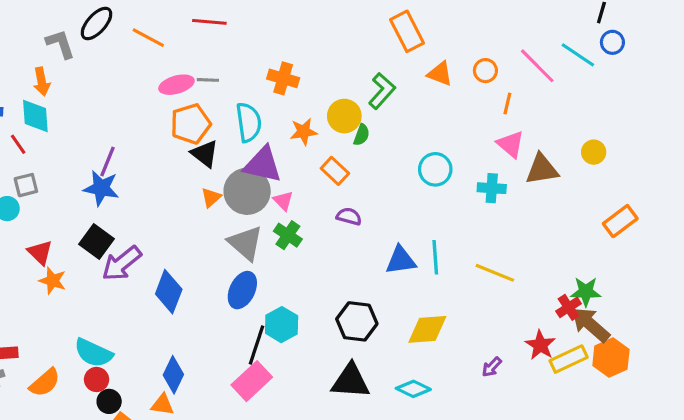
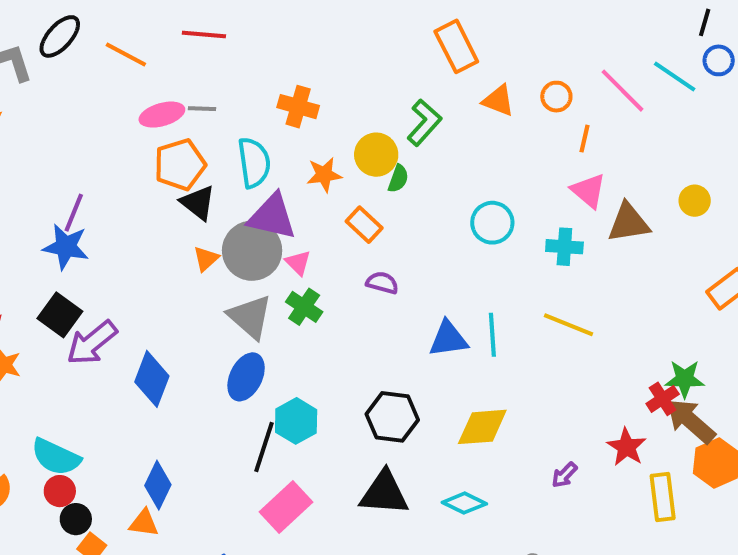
yellow line: (495, 273) -> (568, 325), moved
yellow rectangle: (569, 359) -> (663, 497), moved, turned -72
pink rectangle: (252, 381) -> (286, 507), moved

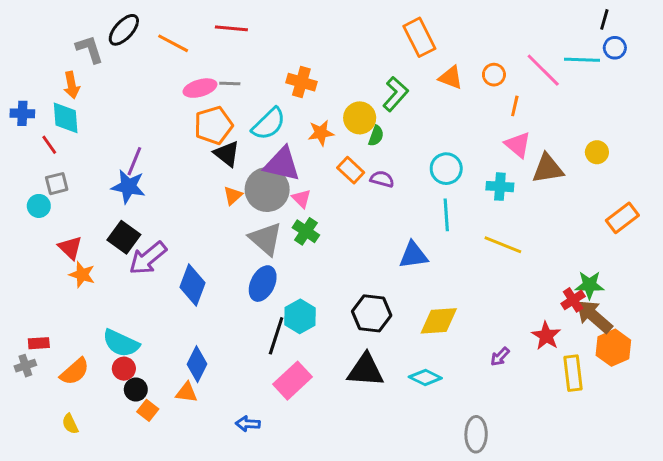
cyan line: (675, 76) -> (582, 60), turned -32
cyan semicircle: (254, 163) -> (269, 124), turned 54
purple semicircle: (382, 283) -> (382, 179), moved
cyan line: (492, 335) -> (446, 215), moved

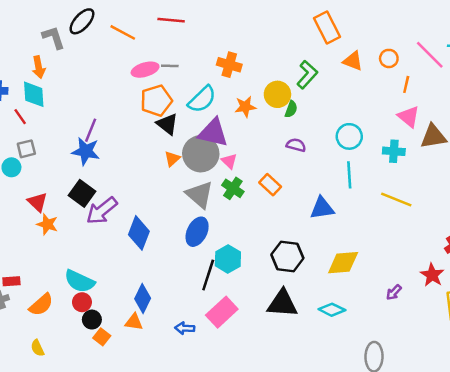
orange rectangle: (351, 170) -> (270, 185), moved
blue arrow: (248, 424) -> (185, 328), moved

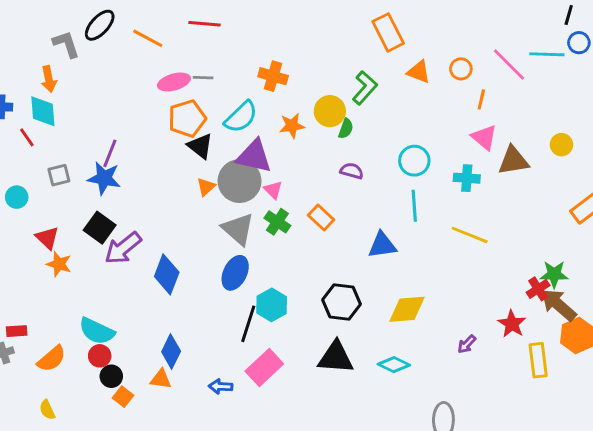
gray square: (26, 149) -> (59, 175), moved

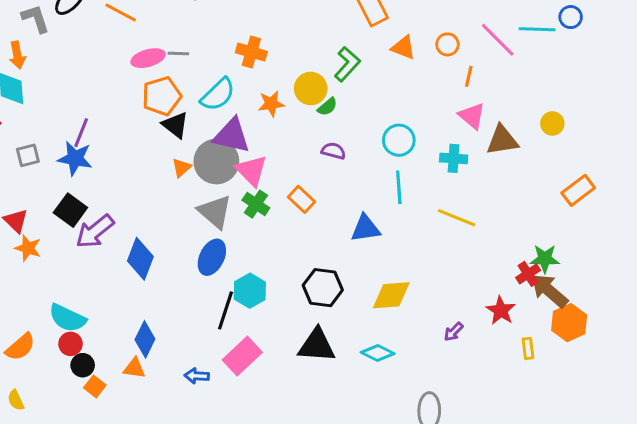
green semicircle: (346, 129) -> (327, 107), turned 30
pink triangle: (273, 190) -> (251, 171), size x1.6
yellow rectangle: (538, 360) -> (528, 348), size x0.6

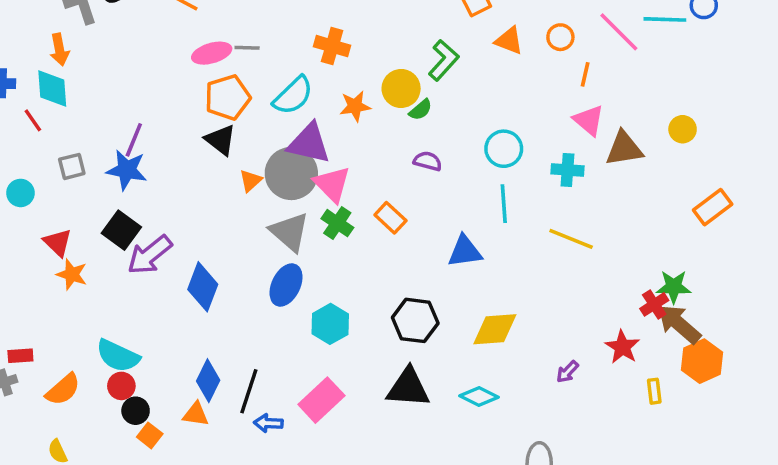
black triangle: (175, 125) -> (221, 140), moved
black line: (226, 310) -> (249, 391), moved

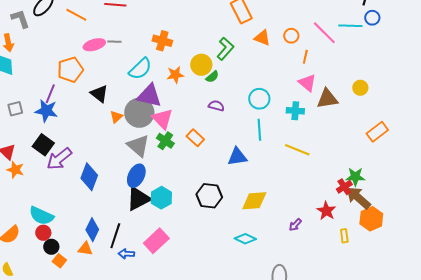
orange pentagon: (228, 97) -> (70, 70), moved
black triangle: (408, 388) -> (138, 199), moved, turned -32

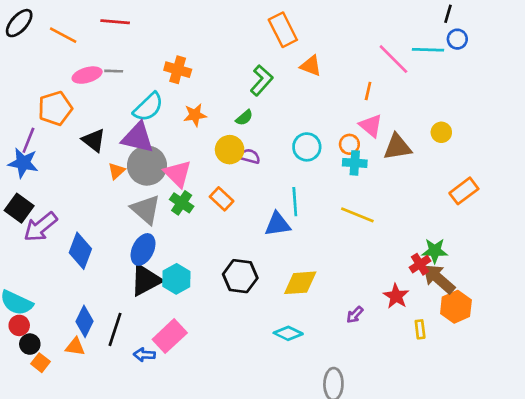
orange circle: (291, 36) -> (349, 144), moved
yellow circle: (201, 65) -> (230, 150), moved
purple triangle: (149, 96) -> (138, 138), moved
cyan line: (259, 130) -> (295, 202), moved
blue arrow: (126, 254) -> (144, 355), moved

